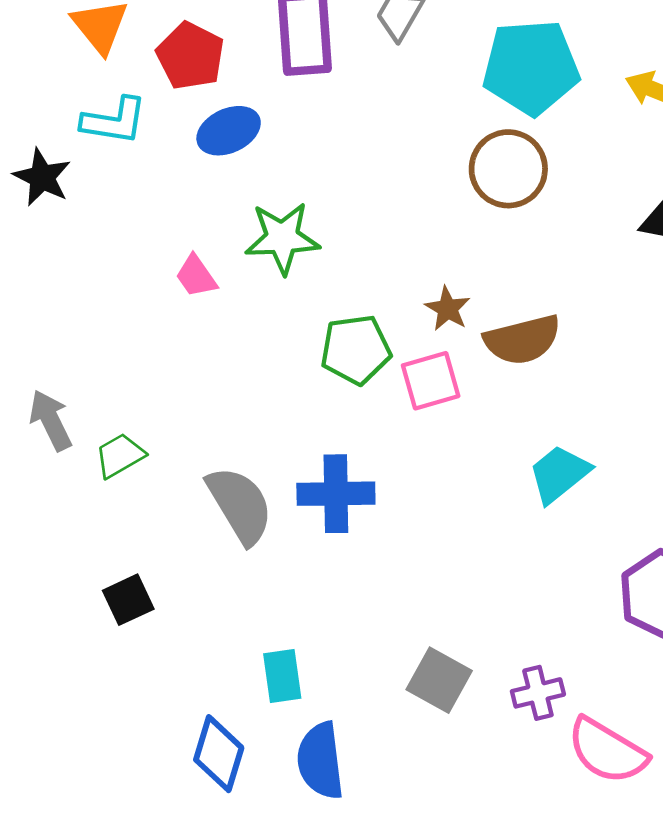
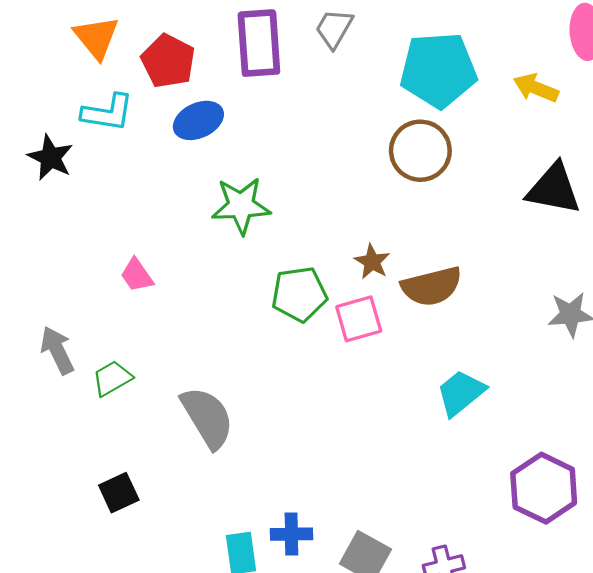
pink trapezoid: (196, 276) -> (137, 275), moved
blue cross: (336, 494) -> (291, 534), moved, size x0.7

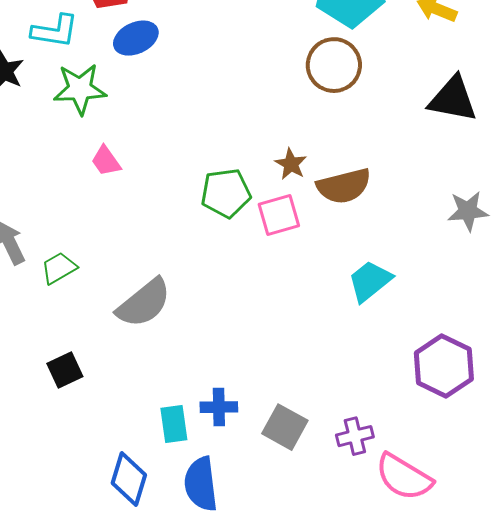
green star: (241, 206) -> (80, 89), moved
pink trapezoid: (137, 275) -> (106, 161), moved
gray semicircle: (207, 418) -> (144, 303), turned 82

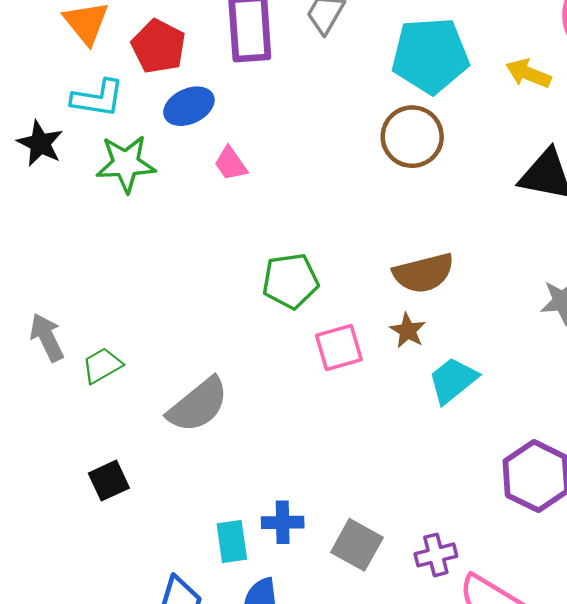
pink trapezoid: (106, 161) -> (231, 164), moved
brown star: (291, 164) -> (408, 331), moved
pink square: (279, 215) -> (339, 347), moved

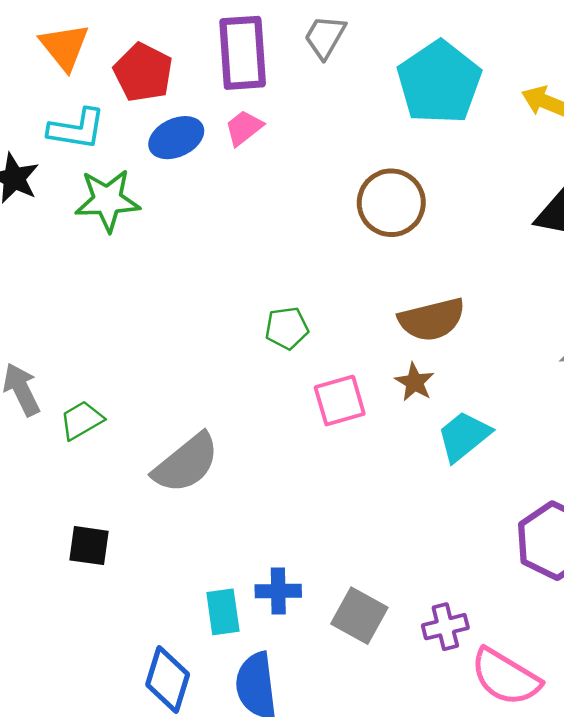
cyan pentagon: (430, 55) -> (439, 82), turned -30
brown circle: (412, 137) -> (391, 203), moved
pink trapezoid: (231, 164) -> (244, 128), moved, turned 87
green pentagon: (290, 281) -> (287, 328), size x0.7
black square: (109, 481) -> (89, 546), turned 33

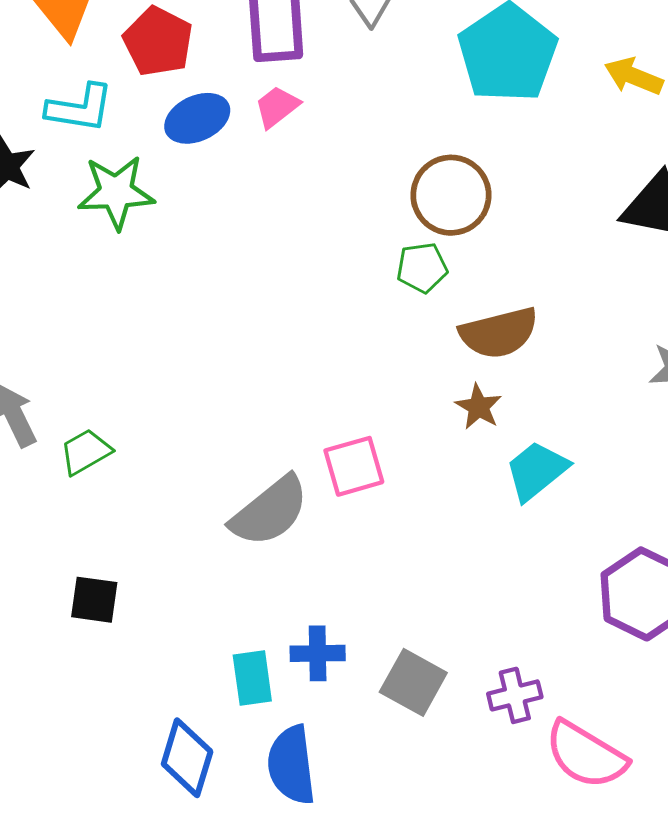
green pentagon: (287, 328) -> (422, 268), moved
pink square: (340, 401) -> (354, 466), moved
gray semicircle: (186, 463) -> (270, 511), moved

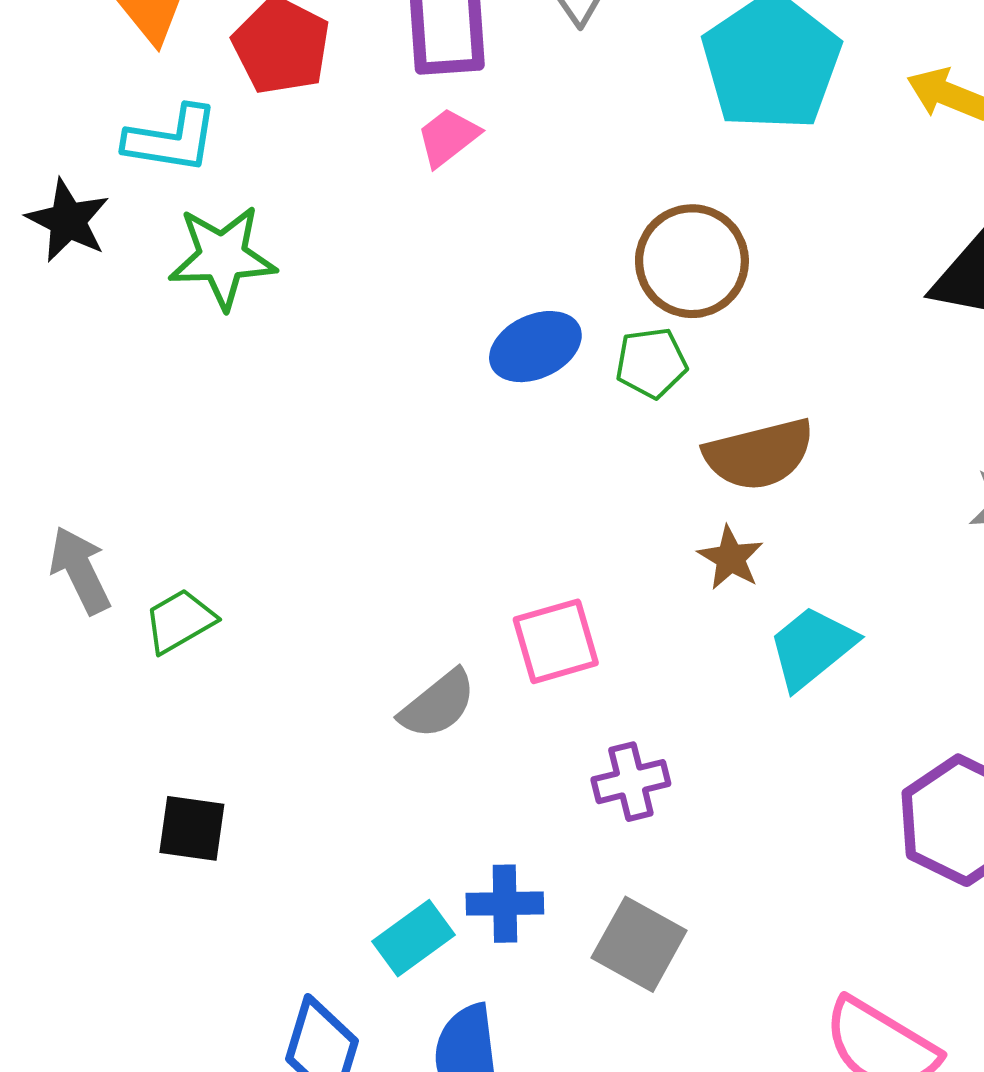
blue ellipse: (197, 118) -> (535, 347), moved
gray semicircle: (270, 511) -> (438, 704), size x0.7
cyan rectangle: (252, 678) -> (413, 938), turned 62
purple cross: (515, 695) -> (631, 782), moved

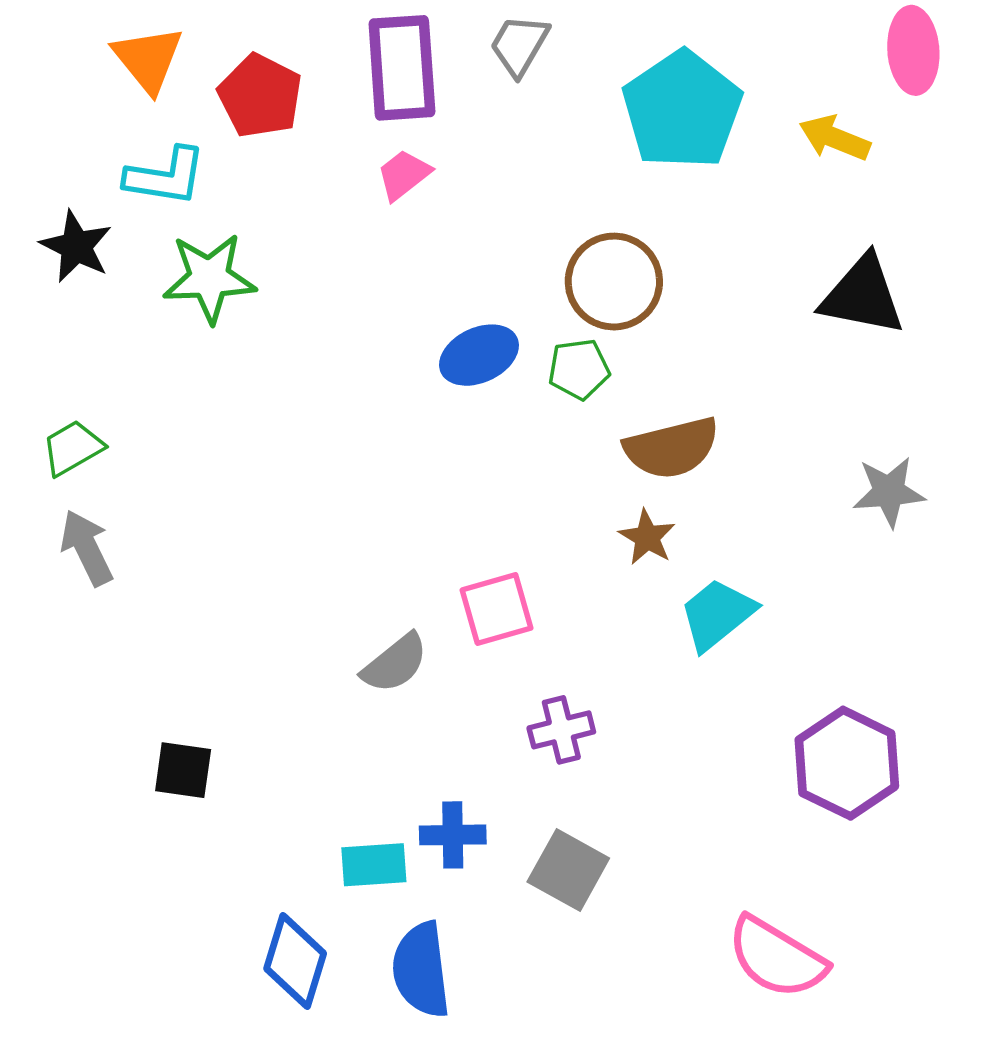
green trapezoid: (180, 621) -> (73, 448), moved
cyan rectangle: (413, 938) -> (374, 865), turned 32

